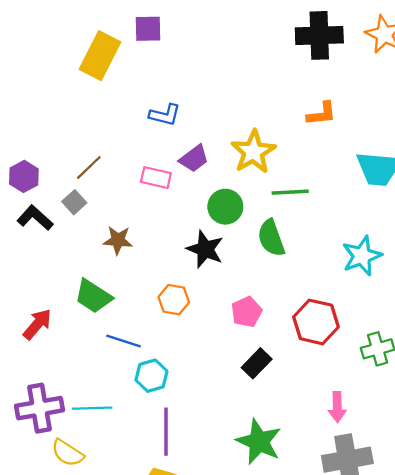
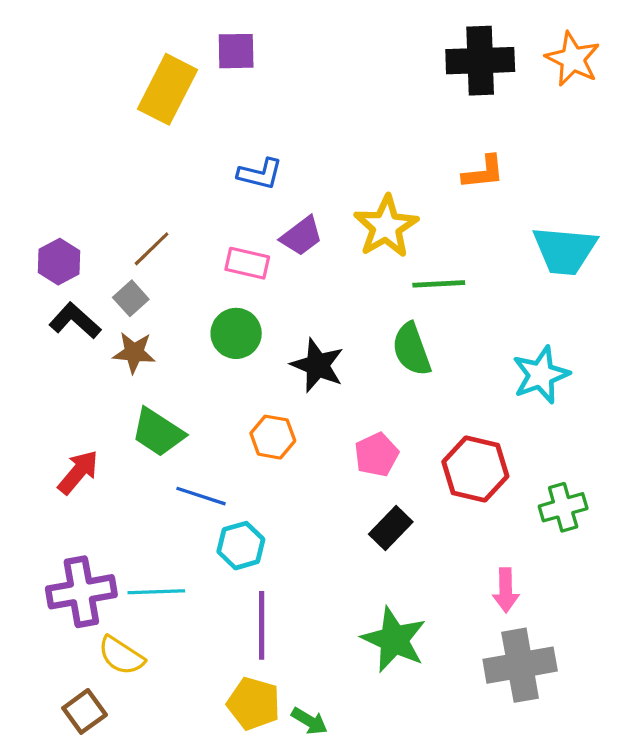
green circle: (225, 207) -> (236, 333), moved
brown star: (118, 240) -> (134, 353), moved

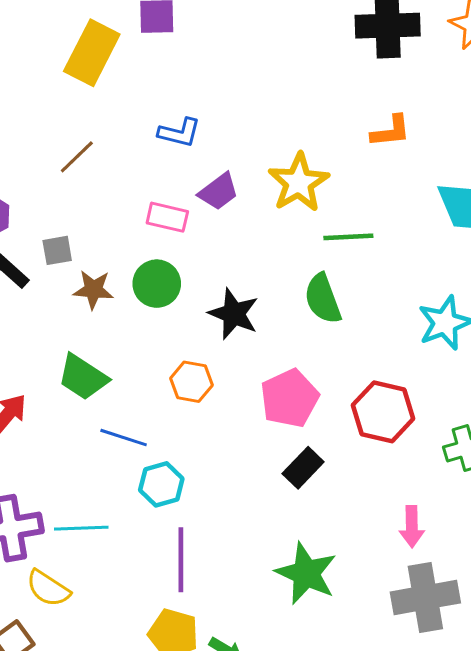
brown line: (152, 249) -> (77, 157), moved
gray square: (131, 298) -> (57, 250), turned 32
brown star: (134, 353) -> (93, 290), moved
pink pentagon: (376, 455) -> (290, 398), size x1.4

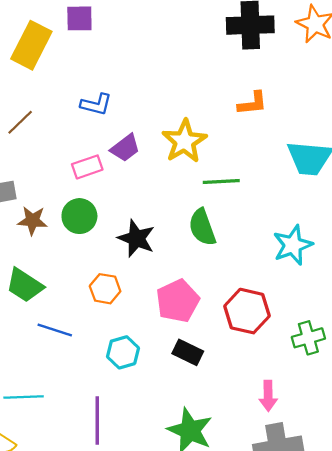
pink rectangle: (167, 217) -> (87, 167), turned -32
black rectangle: (303, 468) -> (188, 352), turned 72
cyan hexagon: (161, 484) -> (123, 352), moved

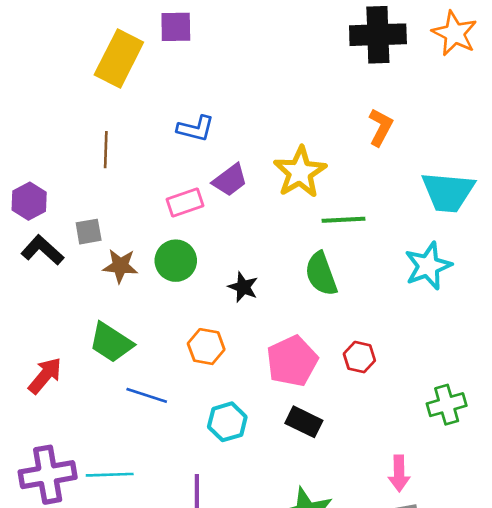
orange L-shape: (253, 103) -> (381, 127), turned -56
brown line: (20, 122) -> (106, 150), turned -44
black star: (136, 238) -> (243, 287), size x0.7
cyan star: (293, 245) -> (428, 266), moved
red hexagon: (247, 311) -> (359, 357), moved, size x0.6

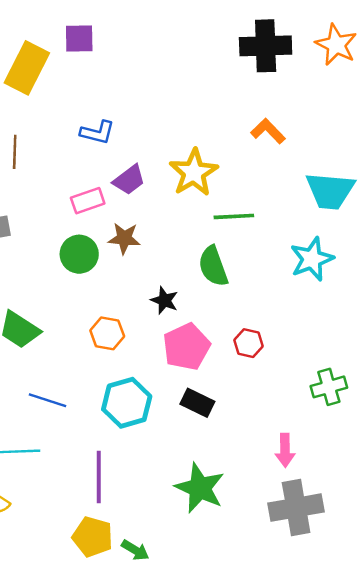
orange L-shape: (381, 127) -> (268, 131), turned -72
brown star: (120, 266) -> (124, 238), moved
black star: (243, 287) -> (164, 300), moved
blue line: (147, 395) -> (48, 400), moved
cyan hexagon: (227, 422) -> (127, 403), size x1.4

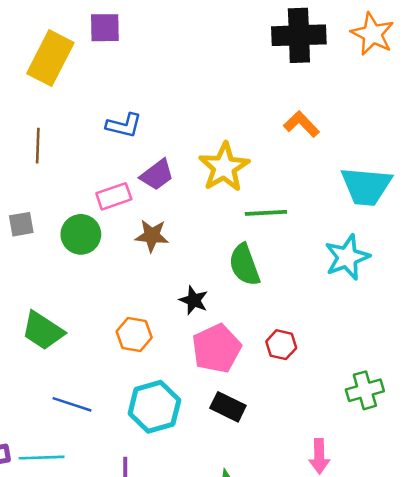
green circle: (79, 254) -> (81, 234), moved

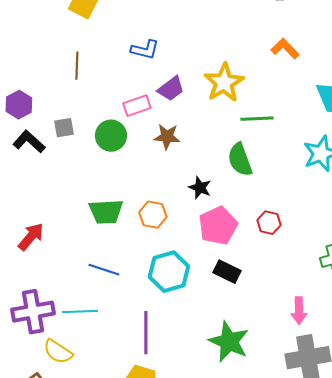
green trapezoid: (43, 331) -> (106, 212), moved, turned -36

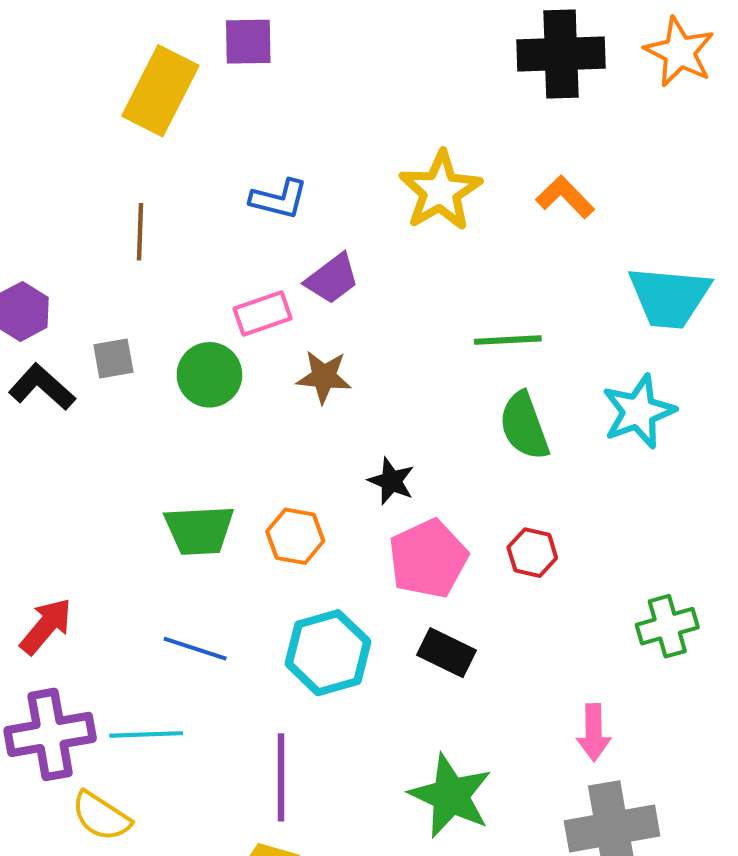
yellow star: (224, 83) -> (440, 191), moved
green semicircle: (240, 160) -> (524, 426), moved
red arrow: (31, 237) -> (46, 626), moved

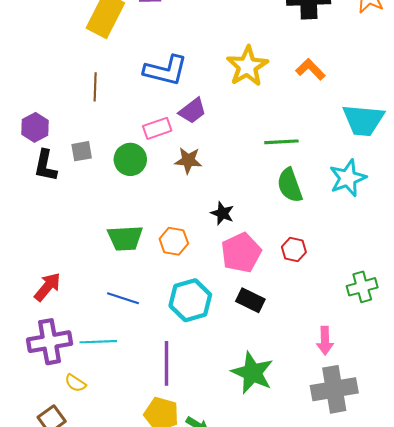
blue L-shape: (279, 199) -> (165, 70), size x1.5
black L-shape: (42, 387) -> (45, 166), turned -120
yellow semicircle: (101, 816) -> (75, 383), size x0.7

